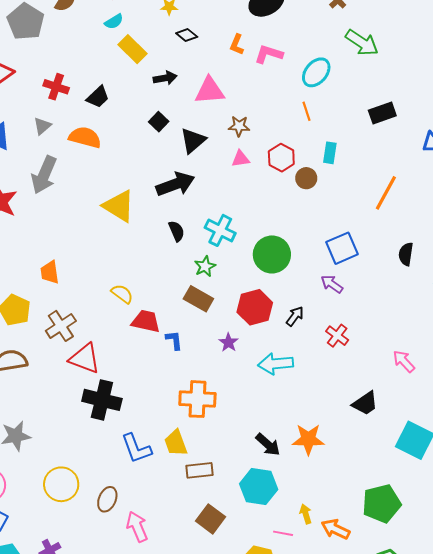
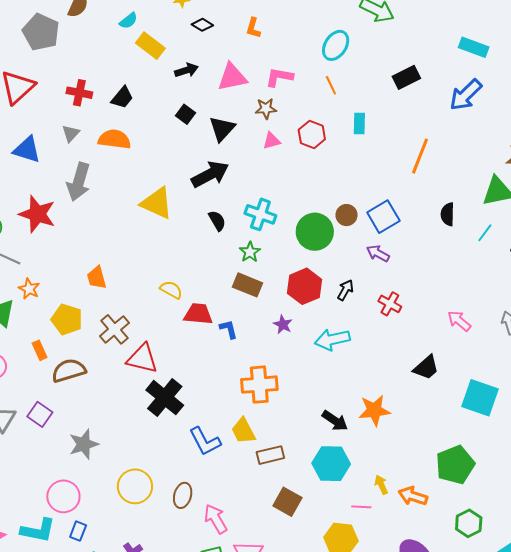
pink L-shape: (269, 54) -> (279, 77), moved
brown circle: (306, 178) -> (347, 215), moved
black cross: (102, 400) -> (165, 398), turned 33

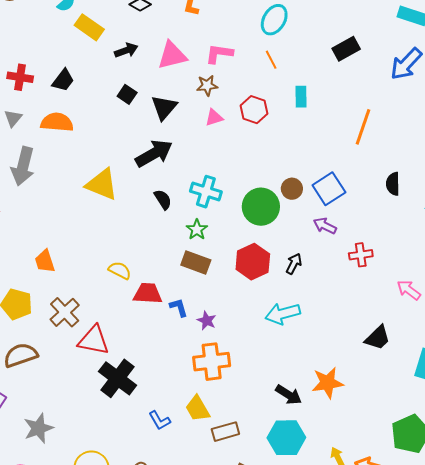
red cross: (390, 304) -> (361, 255), moved, turned -35
purple star: (283, 324) -> (207, 321), moved
blue L-shape: (205, 441) -> (160, 420), size x0.7

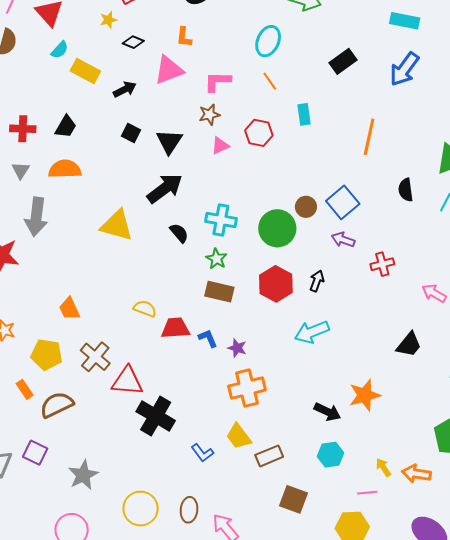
pink triangle: (172, 55) -> (169, 70), moved
cyan hexagon: (286, 438) -> (330, 455), size x0.7

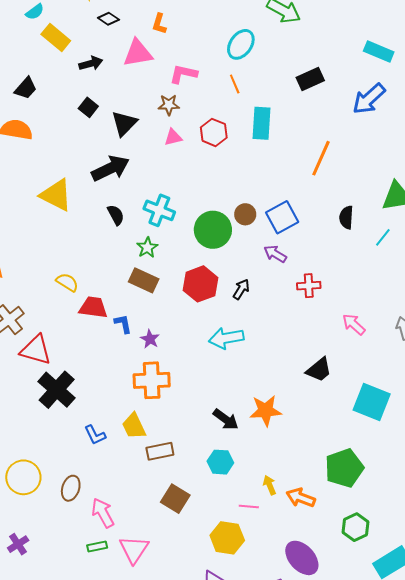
cyan rectangle: (304, 114) -> (262, 123), size x1.5

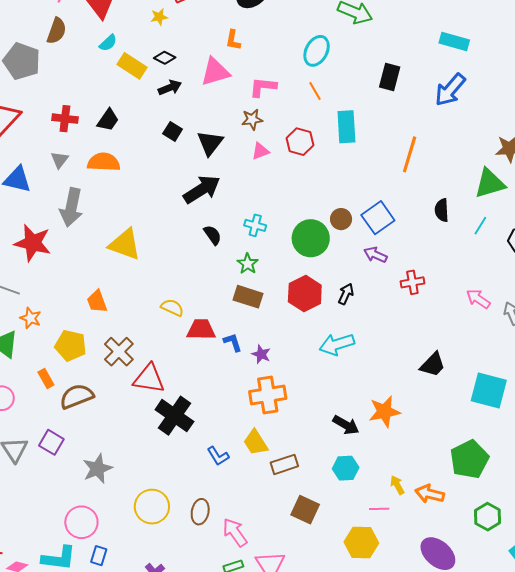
black diamond: (108, 19) -> (165, 58), moved
black rectangle: (310, 79) -> (390, 77), turned -44
yellow triangle: (56, 195) -> (125, 244), moved
cyan cross: (159, 210) -> (255, 225), size x0.7
pink arrow: (354, 324) -> (478, 299), moved

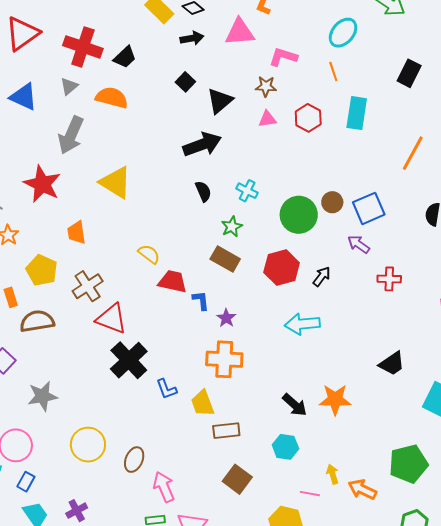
red cross: (65, 119) -> (83, 47), size x1.5
red star: (33, 243) -> (42, 184), moved
blue L-shape: (218, 456) -> (166, 389), moved

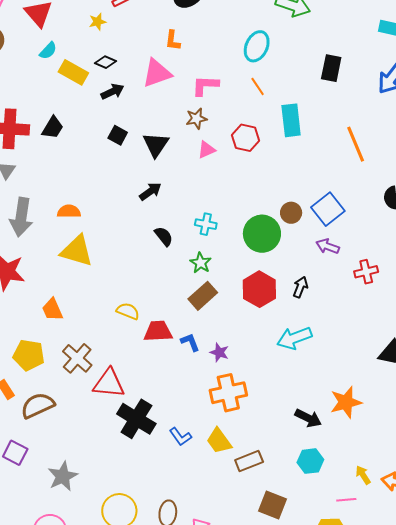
orange semicircle: (112, 98) -> (69, 211), moved, size x0.7
black arrow: (202, 144) -> (150, 191), size x0.6
orange line: (413, 153) -> (356, 144), turned -36
brown rectangle: (225, 259) -> (203, 296), turned -56

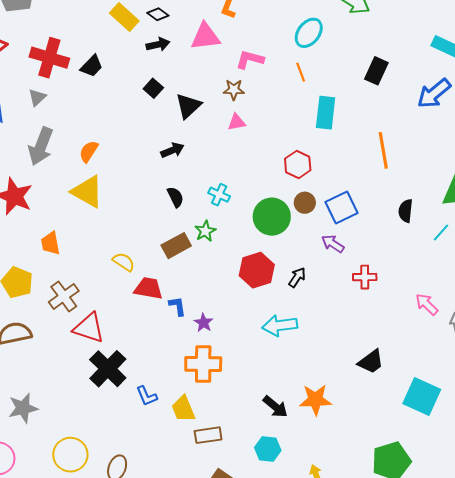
red hexagon: (246, 138) -> (298, 164), moved
orange semicircle: (69, 211) -> (89, 151), turned -70
brown rectangle: (203, 296) -> (176, 246), moved

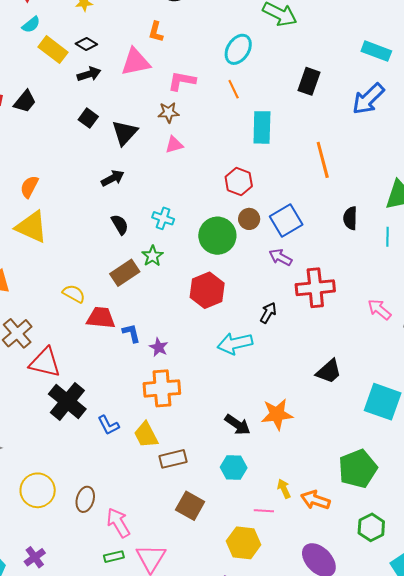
cyan line: (441, 233) -> (387, 237), turned -36
black arrow: (297, 277) -> (268, 313), moved
red cross: (365, 277) -> (315, 288), size x1.6

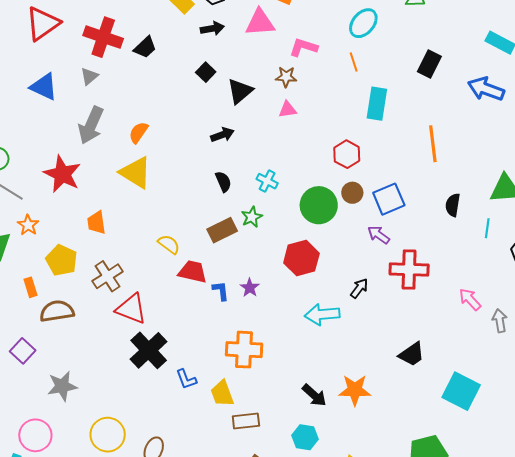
blue arrow: (368, 99) -> (486, 89), turned 57
purple star: (159, 347) -> (250, 288), moved

